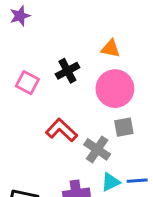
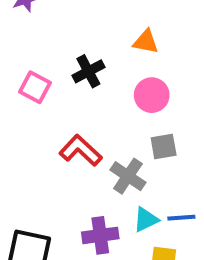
pink circle: (115, 89) -> (152, 95), size x0.7

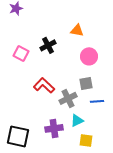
pink circle: (152, 95) -> (89, 56), moved
gray cross: (128, 176) -> (68, 98), turned 30
blue line: (181, 218) -> (97, 101), moved

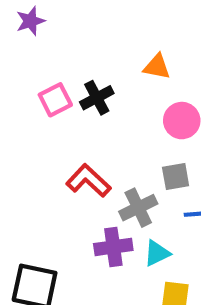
pink square: (21, 53) -> (55, 100), moved, turned 35
purple cross: (54, 128) -> (113, 247), moved

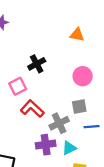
orange triangle: (157, 67) -> (77, 35), moved
pink square: (55, 100) -> (18, 86), moved

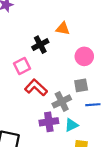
orange triangle: (77, 35) -> (63, 28), moved

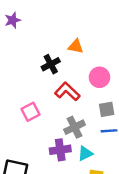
pink square: (22, 66) -> (31, 112), moved
gray square: (81, 85) -> (107, 109), moved
red L-shape: (36, 88) -> (67, 92), moved

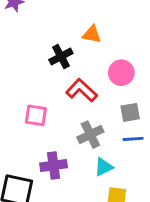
pink square: (31, 112) -> (36, 115), turned 36
purple cross: (60, 150) -> (54, 165), moved

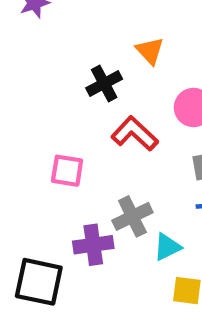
orange triangle: (92, 34) -> (150, 51), turned 36
gray cross: (90, 135) -> (132, 216), moved

